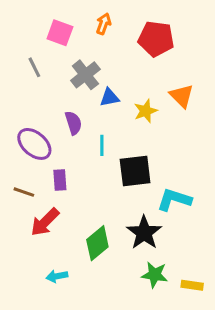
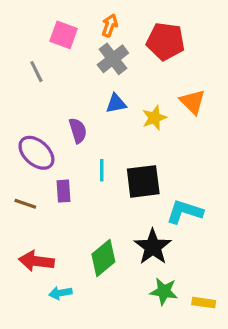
gray cross: (85, 75) -> (113, 59), moved
cyan line: (102, 145) -> (102, 170), moved
red arrow: (45, 222) -> (36, 261), moved, turned 52

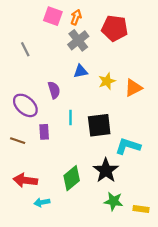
pink square: (64, 35) -> (53, 16), moved
orange triangle: (193, 102) -> (133, 88), moved, turned 48

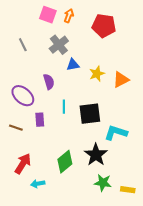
gray cross: (78, 40) -> (59, 45), moved
red arrow: (25, 180) -> (23, 164), turned 115

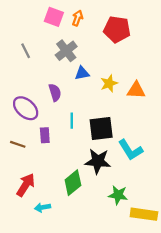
orange triangle: (121, 80) -> (136, 90), turned 30
cyan L-shape: (116, 133) -> (130, 150), turned -140
black star: (96, 155) -> (98, 161), moved, turned -30
green star: (103, 183) -> (118, 195), moved
yellow rectangle: (128, 190) -> (144, 214), size x1.6

